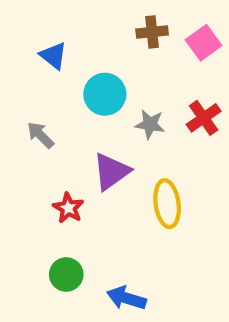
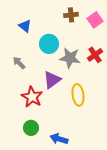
gray star: (150, 124) -> (70, 58), size x1.5
red star: (68, 208) -> (32, 97), size x1.5

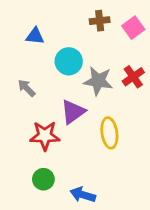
blue triangle: (25, 26) -> (35, 36), turned -32
red star: (32, 97) -> (45, 136), turned -30

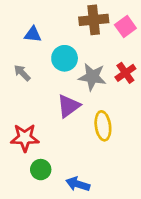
brown cross: (100, 21) -> (94, 20), size x1.5
gray arrow: (27, 88) -> (22, 73), moved
red star: (45, 136) -> (25, 138), moved

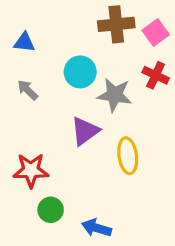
blue triangle: (33, 34) -> (24, 42), moved
red cross: (125, 73) -> (156, 75), moved, turned -30

